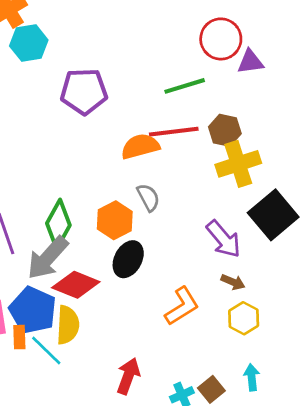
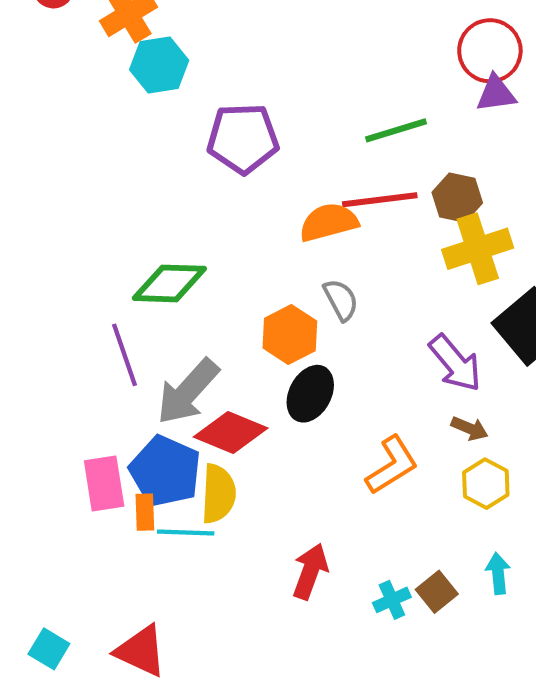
red circle: (221, 39) -> (490, 51), moved
green diamond: (58, 224) -> (169, 283), moved, turned 63
cyan line: (46, 350) -> (186, 533), turned -42

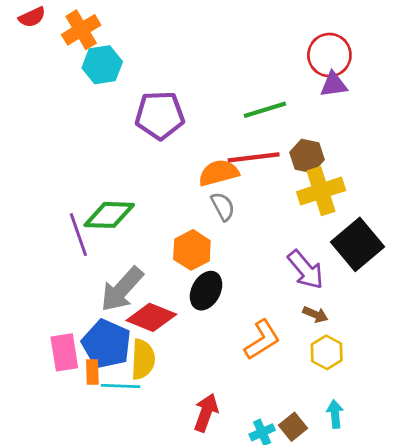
gray semicircle: (341, 300) -> (223, 206), moved
purple line: (124, 355) -> (78, 235), moved

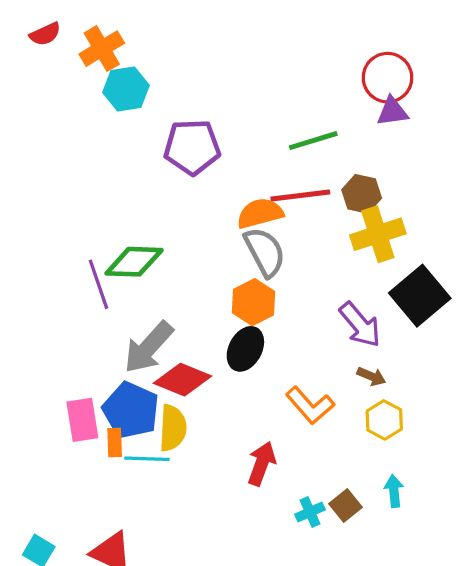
gray semicircle: (223, 206) -> (265, 252), size x1.5
orange hexagon: (192, 250) -> (253, 302), moved
orange L-shape: (262, 340) -> (310, 405), turned 81
red arrow: (206, 413) -> (262, 464), moved

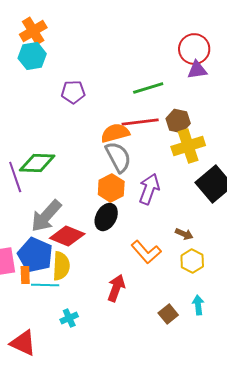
orange cross: (102, 49) -> (33, 31), moved
purple pentagon: (192, 147) -> (73, 92), size x0.7
purple arrow: (360, 325) -> (149, 189), moved, turned -120
cyan cross: (310, 512) -> (69, 318), moved

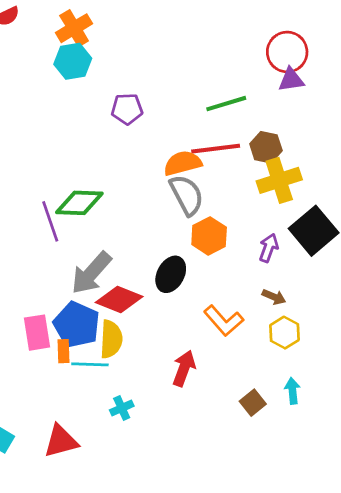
orange hexagon: (111, 188) -> (209, 236), moved
purple arrow: (149, 189) -> (269, 248), moved, size x0.7
red triangle: (23, 343) -> (61, 441), turned -40

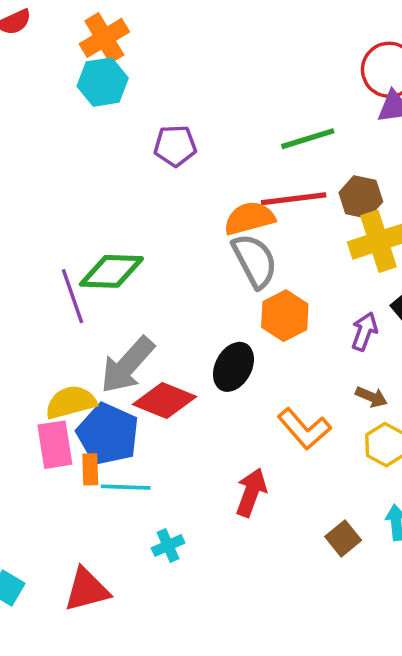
yellow semicircle: (111, 339) -> (71, 402), moved, turned -108

